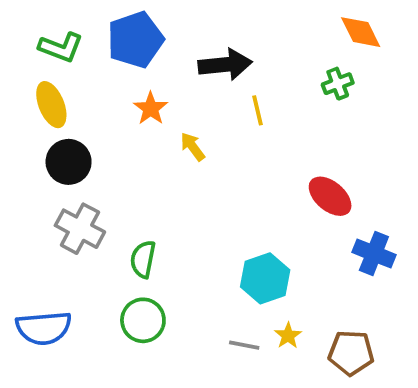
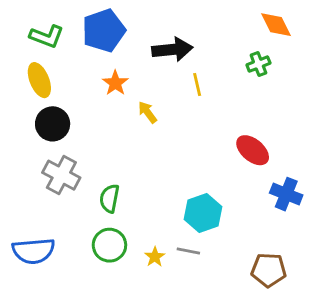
yellow star: (288, 336) -> (155, 257), moved
gray line: (244, 345) -> (188, 251), moved

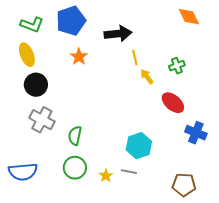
green cross: (258, 64) -> (177, 66), moved
yellow arrow: (147, 112) -> (147, 77), moved

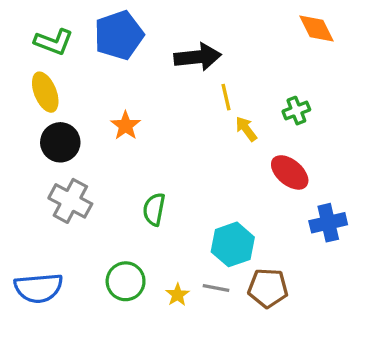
orange star: (79, 57) -> (126, 126), moved
blue cross: (196, 133) -> (328, 223), turned -35
green semicircle: (75, 136) -> (154, 209), moved
brown pentagon: (184, 185) -> (268, 288), moved

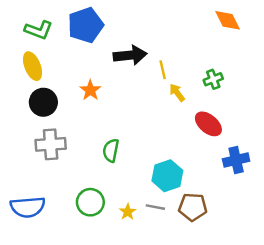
black arrow: (198, 57) -> (130, 55), moved
gray cross: (70, 201) -> (51, 144), turned -32

